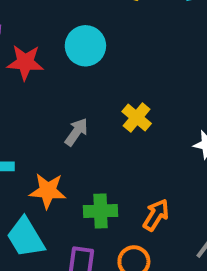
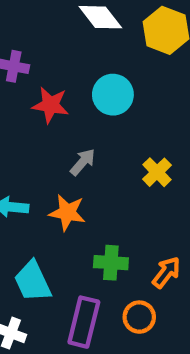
gray arrow: (76, 132) -> (83, 162), moved
orange star: (48, 191) -> (67, 213), moved

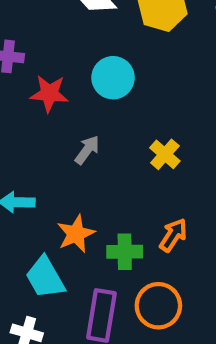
orange star: (67, 213) -> (76, 234), moved, turned -30
orange arrow: (166, 272) -> (173, 235), moved
orange circle: (139, 317) -> (158, 306), size x1.4

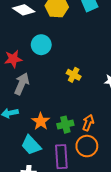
gray arrow: (87, 150) -> (22, 84), moved, size x1.5
orange arrow: (173, 235) -> (88, 123), moved

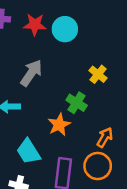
red star: (13, 59) -> (35, 25), moved
orange star: (41, 121) -> (59, 125), moved
green cross: (65, 125) -> (77, 103), moved, turned 35

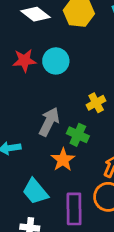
gray arrow: (31, 73) -> (49, 122), moved
yellow cross: (98, 74) -> (96, 103), turned 30

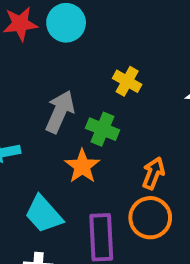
yellow cross: (96, 103) -> (127, 81), turned -30

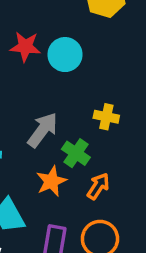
yellow cross: (127, 81) -> (106, 117), turned -30
orange arrow: (153, 173) -> (98, 186), moved

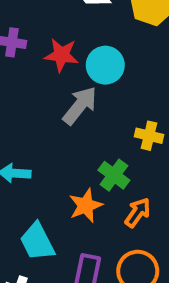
gray arrow: (42, 130) -> (80, 106), moved

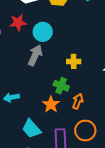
red star: (61, 55) -> (18, 23), moved

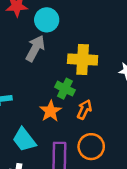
yellow cross: (74, 61) -> (83, 59), size x1.6

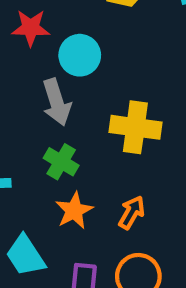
gray arrow: (35, 48) -> (57, 102), turned 130
green cross: (65, 89) -> (61, 162), moved

